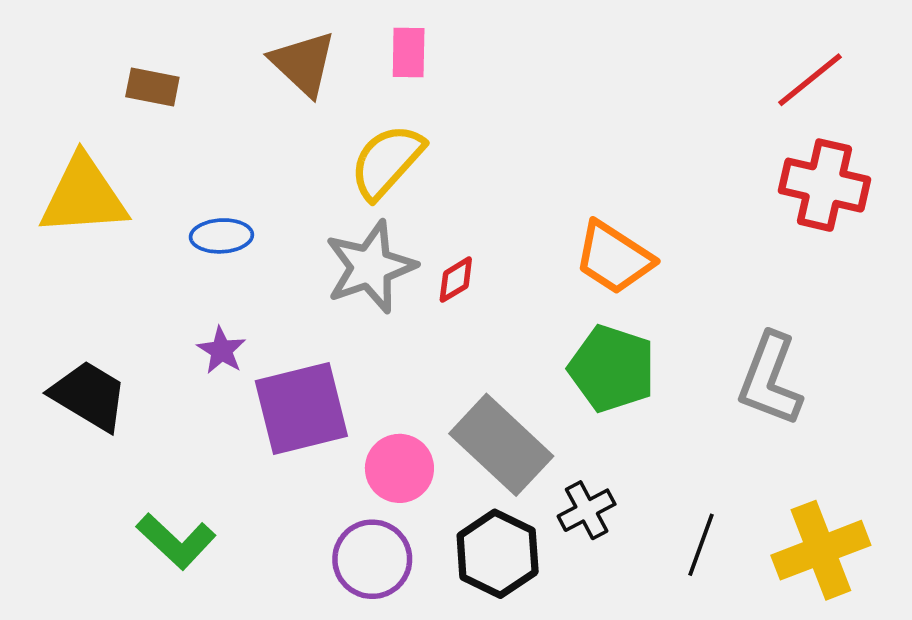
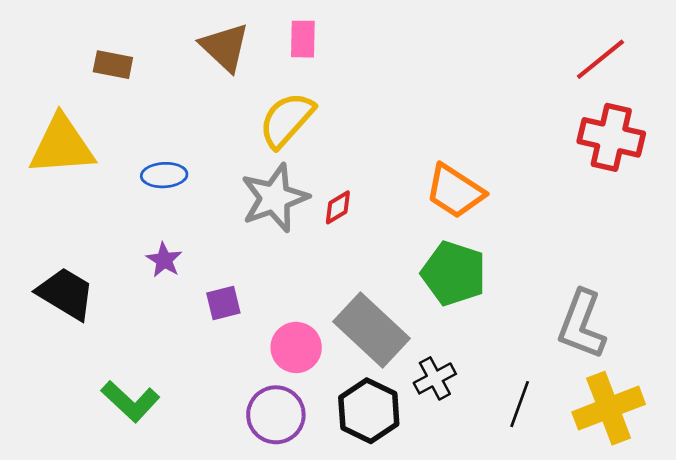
gray L-shape: (770, 379) -> (582, 325), moved
purple square: (301, 408) -> (223, 303), size x0.5

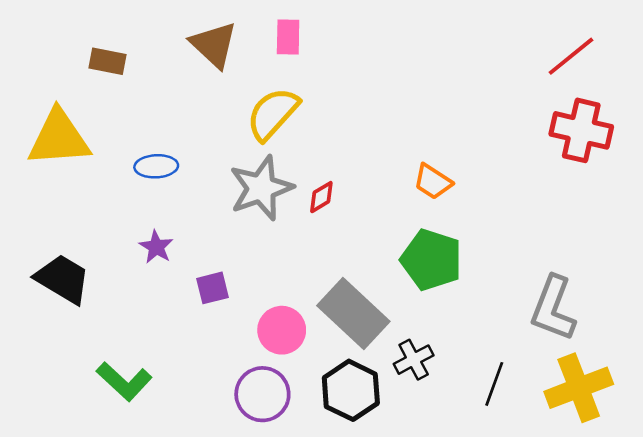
orange trapezoid: (455, 191) -> (433, 182), size x0.7

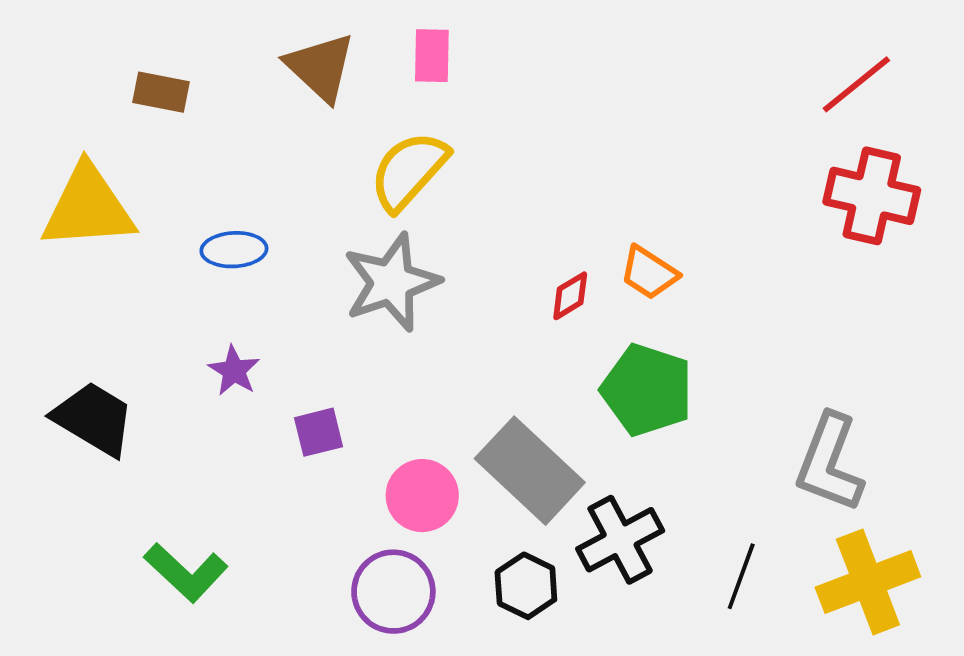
red diamond: (321, 197) -> (570, 296), moved
black cross: (414, 360) -> (620, 540), size x1.4
black hexagon: (351, 390) -> (526, 586), size x0.7

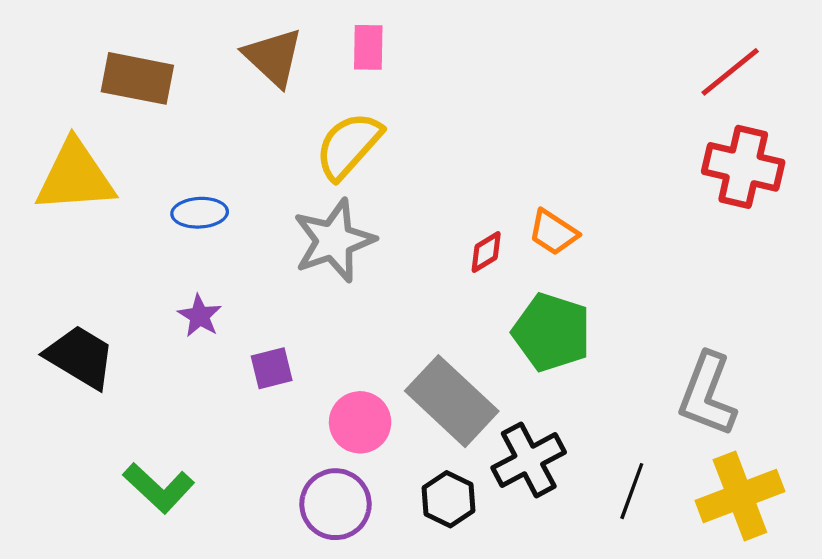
brown rectangle: (161, 92) -> (137, 78), size x1.5

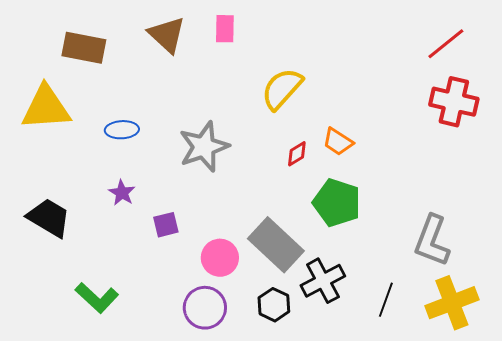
yellow semicircle: (349, 146) -> (282, 89), moved

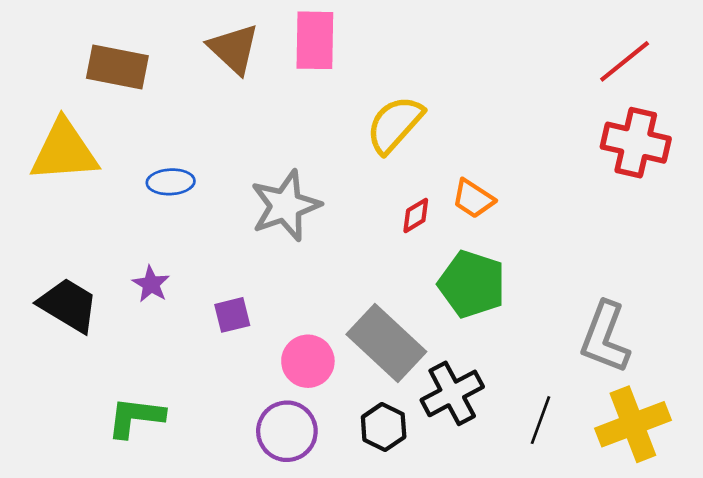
pink rectangle: (225, 29) -> (315, 40), size x1.5
purple star: (122, 193) -> (151, 284), moved
green L-shape: (97, 298) -> (136, 417), turned 144

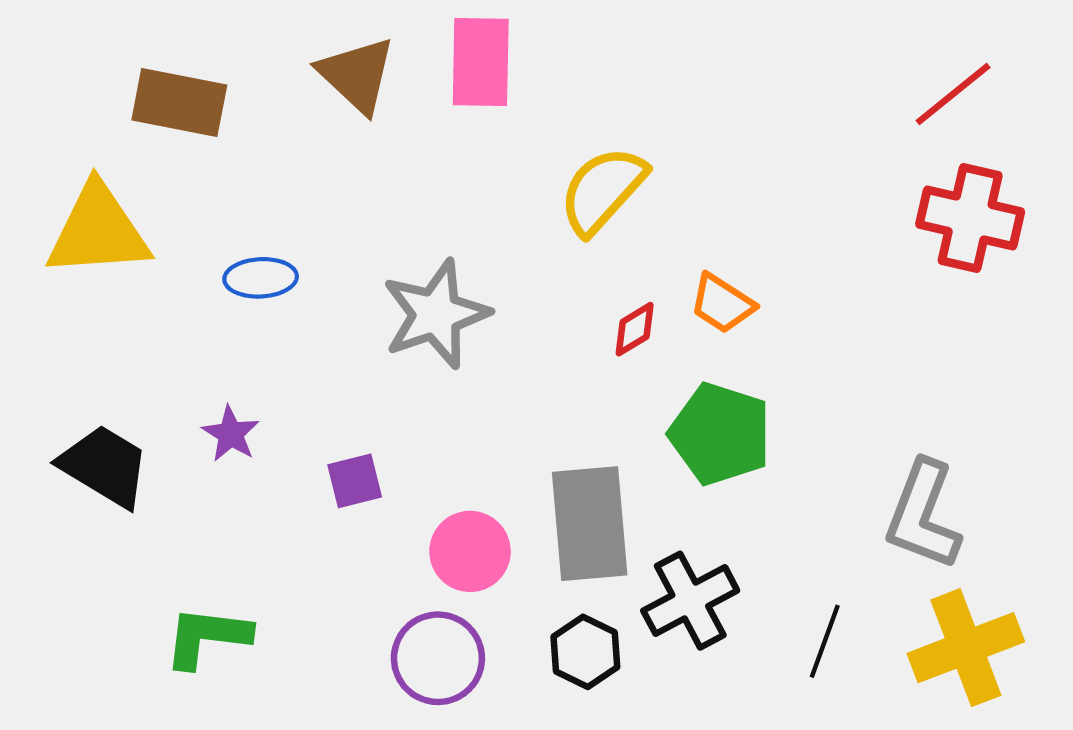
gray rectangle: (386, 343) -> (590, 524), turned 42

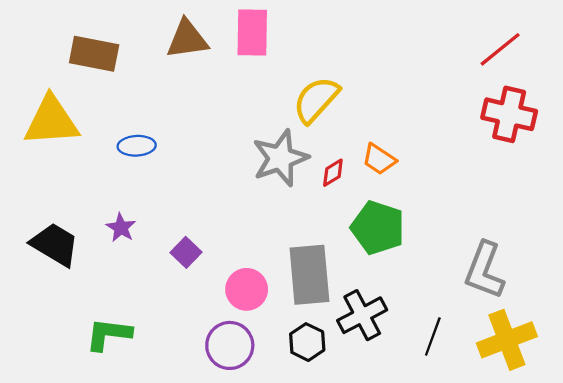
brown triangle: (357, 75) -> (187, 39), turned -51
gray star: (436, 314) -> (280, 158), moved
purple square: (355, 481) -> (186, 252), turned -32

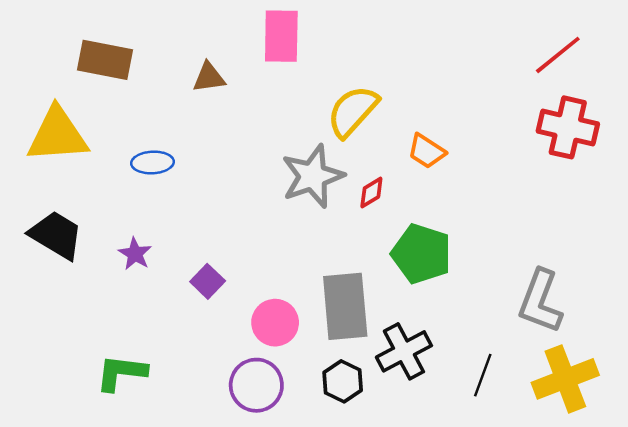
brown triangle: (187, 39) -> (209, 77), moved, size x0.7
orange trapezoid: (379, 159) -> (426, 151), moved
black trapezoid: (55, 244) -> (56, 235), moved

